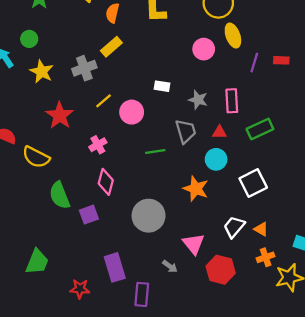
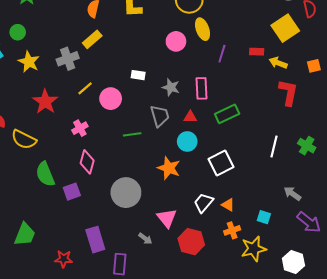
red rectangle: (281, 60) -> (257, 52), moved

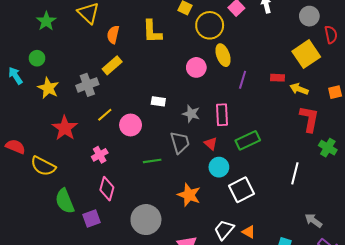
red triangle: (190, 117) -> (211, 143), turned 40
cyan circle: (187, 141) -> (219, 167), moved
green cross: (307, 146) -> (328, 148), moved

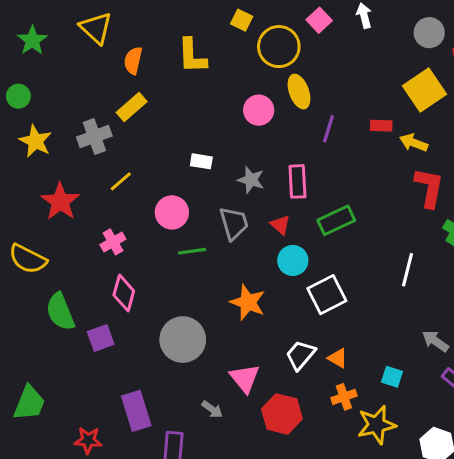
pink circle: (131, 125) -> (172, 212), moved

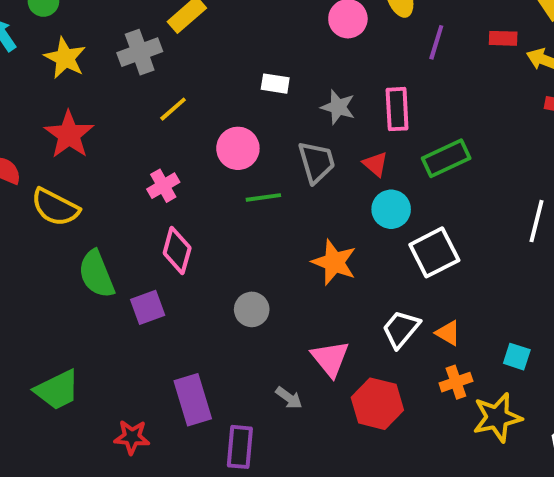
red star: (60, 202) -> (69, 135), moved
gray circle: (183, 340) -> (252, 309), size x0.6
green trapezoid: (29, 403) -> (57, 390), turned 42

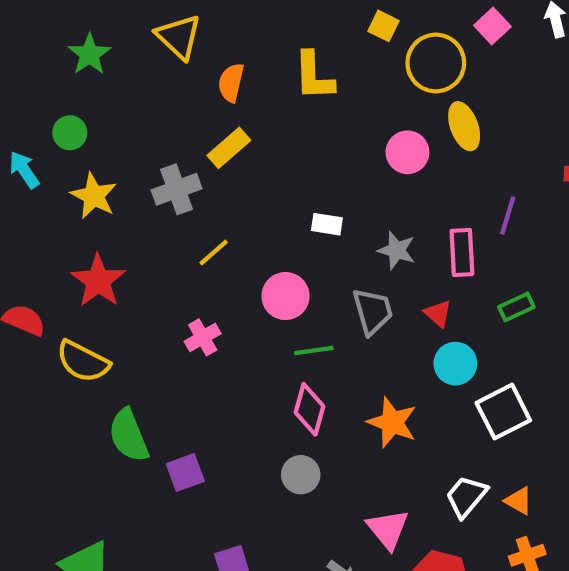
purple line: (436, 42) -> (508, 215), moved
green rectangle: (446, 158) -> (516, 307), size x0.7
pink diamond: (177, 250) -> (309, 409), moved

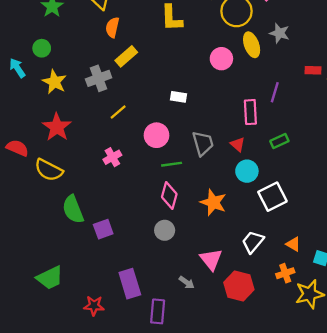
orange semicircle: (231, 83) -> (112, 27), moved
gray star: (397, 250) -> (279, 33), moved
orange triangle: (519, 501) -> (293, 244), moved

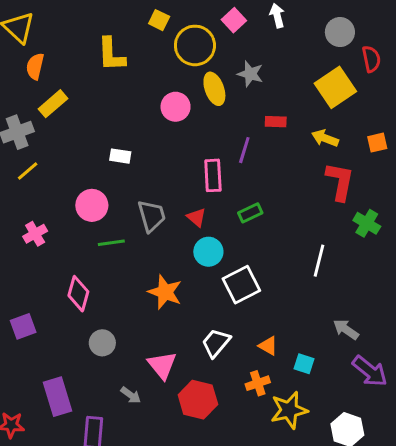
red rectangle: (313, 70) -> (276, 122), moved
yellow line: (118, 112) -> (28, 171), moved
pink diamond: (169, 195) -> (78, 294), moved
gray circle: (165, 230) -> (102, 343), moved

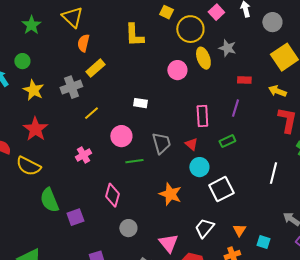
gray circle: (340, 32) -> (272, 22), moved
purple line: (244, 150) -> (235, 108), moved
yellow line: (28, 171) -> (91, 113), moved
orange triangle: (268, 346) -> (239, 230), turned 32

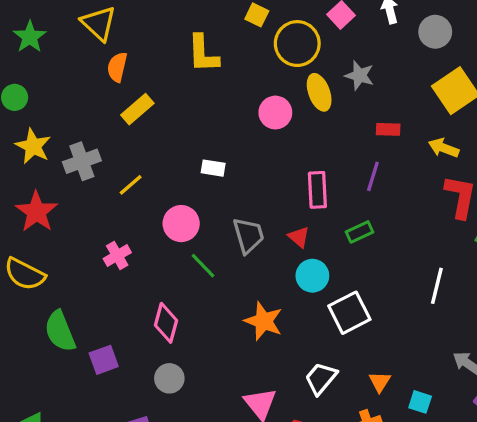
gray cross: (71, 87) -> (82, 161), moved
green line: (134, 161) -> (203, 266), turned 54
gray circle: (128, 228) -> (169, 378), moved

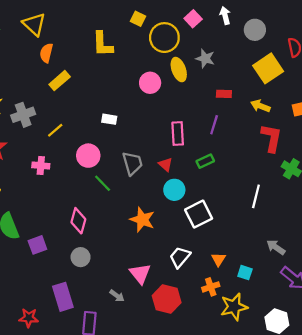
pink cross: (117, 256) -> (41, 166), moved, turned 35

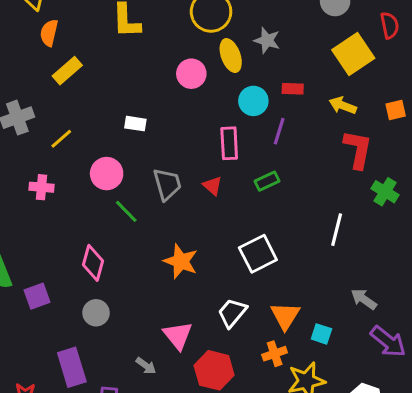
cyan circle: (174, 190) -> (253, 101), moved
orange triangle: (218, 259) -> (285, 316), size x1.5

